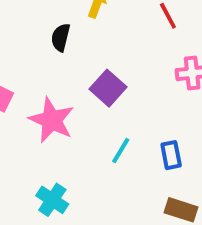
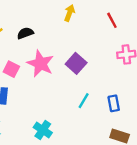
black semicircle: (61, 37) -> (25, 33), moved, turned 56
pink star: (52, 120) -> (40, 64), moved

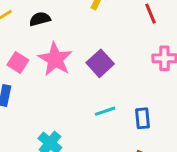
cyan line: (84, 101) -> (105, 111), turned 35

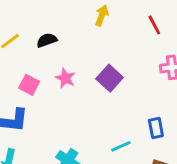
pink star: (55, 59) -> (65, 78), size x0.6
cyan line: (105, 111) -> (121, 146), moved

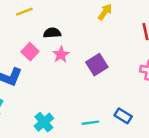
black semicircle: (47, 40) -> (52, 33), moved
blue rectangle: (156, 128) -> (123, 116), turned -63

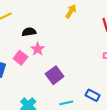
pink square: (30, 52) -> (20, 58), moved
purple square: (97, 65) -> (55, 75), moved

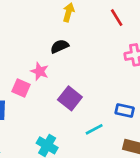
black semicircle: (29, 32) -> (60, 46), moved

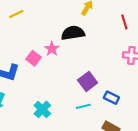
black semicircle: (60, 46) -> (73, 33), size x1.5
purple square: (70, 98) -> (88, 81), moved

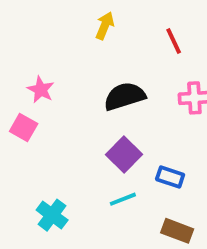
black semicircle: (73, 33) -> (125, 96), moved
pink star: (52, 49) -> (41, 90), moved

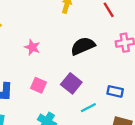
pink square: (24, 127) -> (39, 85), moved
purple square: (124, 154) -> (71, 83), moved

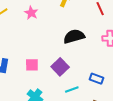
pink star: (32, 47) -> (31, 13), moved
pink square: (39, 85) -> (32, 65), turned -32

